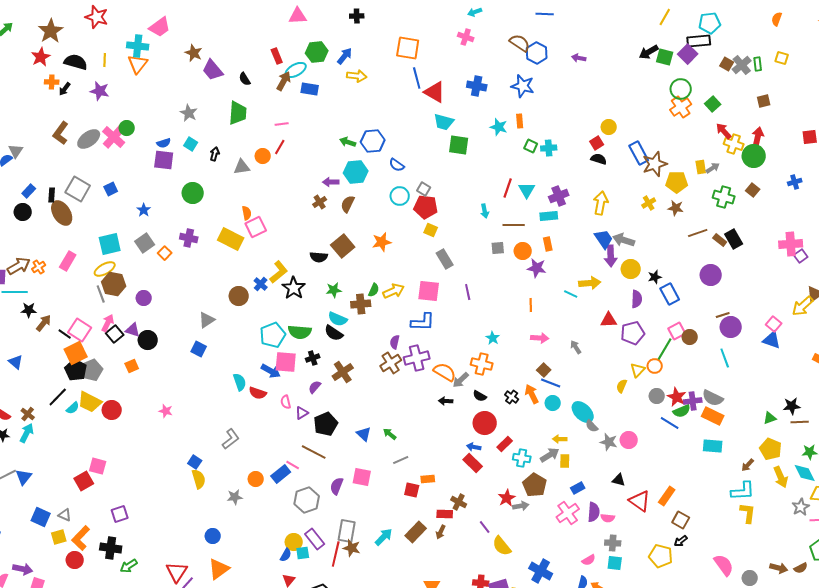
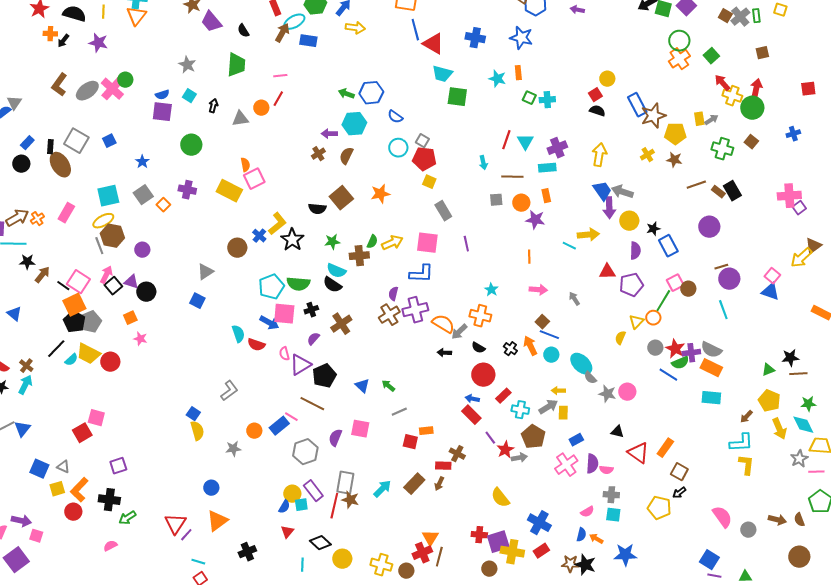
pink star: (166, 411) -> (140, 339), moved
purple triangle: (302, 413) -> (300, 365), size x1.6
purple line: (485, 527) -> (490, 438), moved
brown semicircle: (801, 568) -> (799, 520), turned 96

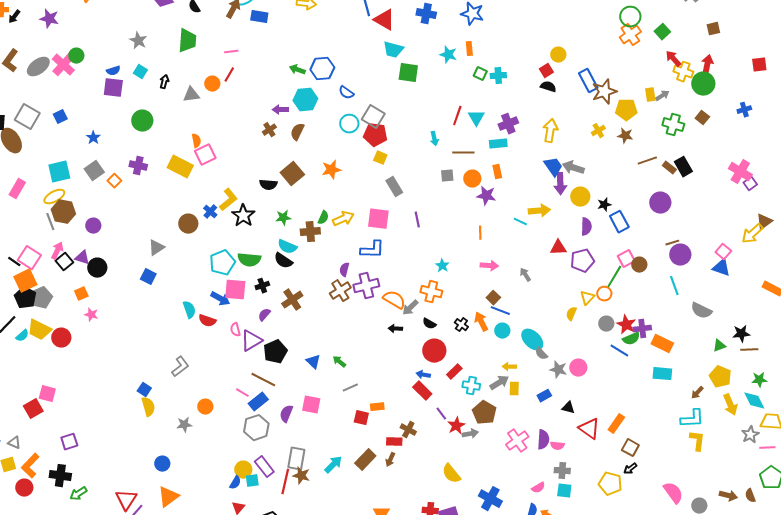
gray square: (422, 141) -> (373, 117), size x1.6
pink cross: (789, 196) -> (740, 172), turned 35
gray semicircle: (711, 350) -> (701, 311), moved
blue rectangle: (279, 426) -> (258, 402), moved
blue rectangle: (576, 440) -> (544, 396), moved

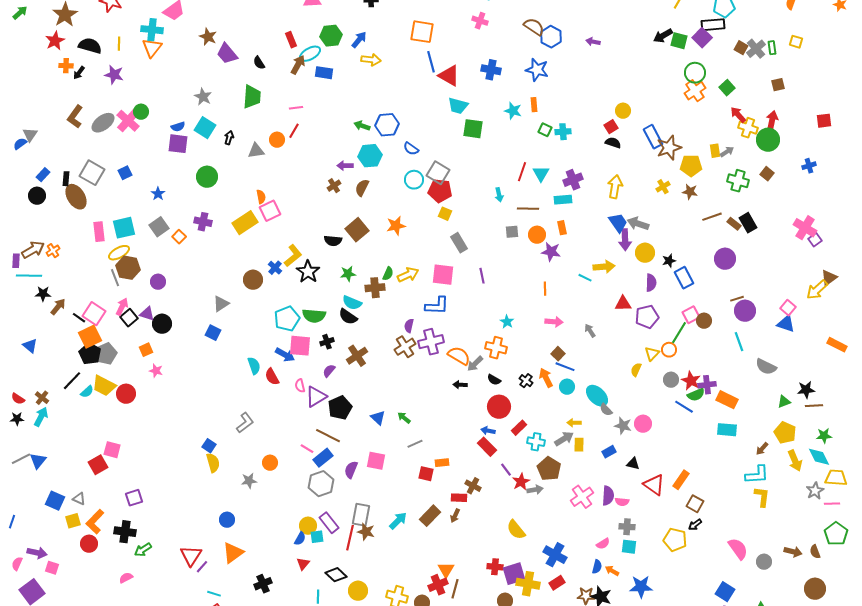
cyan square: (140, 72) -> (205, 128), size x1.5
yellow rectangle: (180, 167) -> (245, 223), turned -60
pink rectangle: (17, 189) -> (99, 232), moved, turned -36
red semicircle: (207, 321) -> (272, 377), turned 42

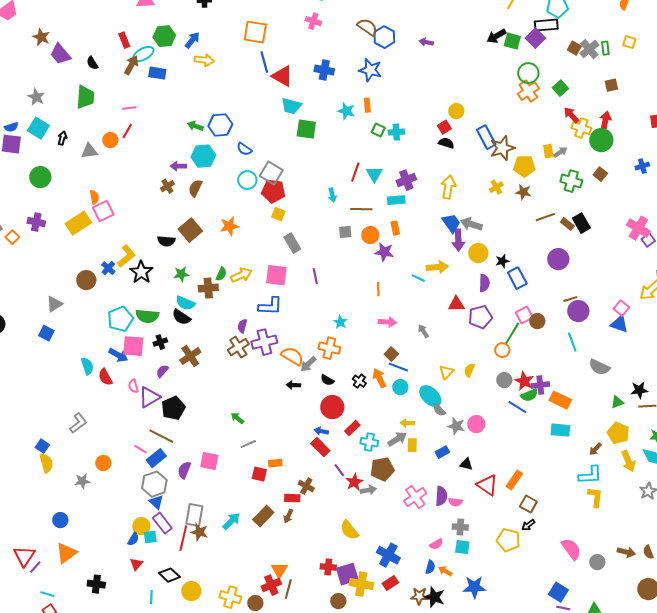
yellow triangle: (652, 354) -> (446, 372), moved
blue triangle: (378, 418) -> (156, 502), moved
brown pentagon: (549, 469) -> (382, 469), turned 30
black cross: (263, 584) -> (96, 584), turned 30

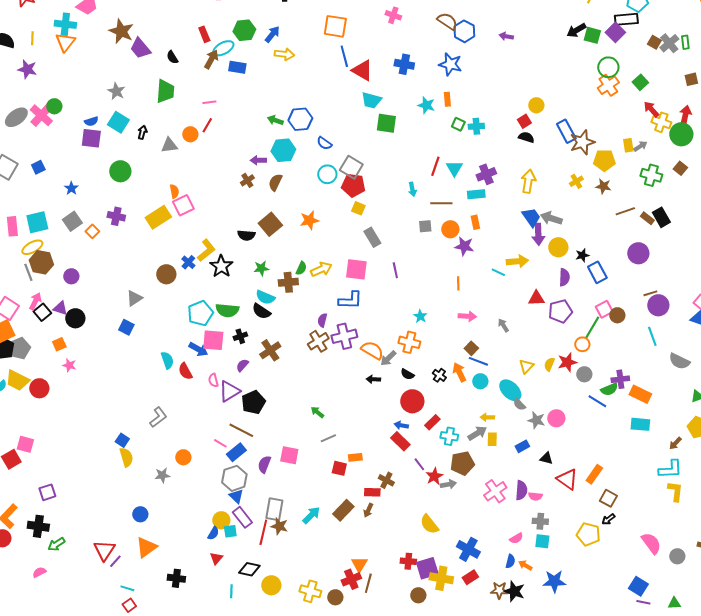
brown star: (41, 37) -> (121, 31), size x1.4
red star: (524, 381) -> (567, 362), moved, turned 30
black diamond: (169, 575) -> (249, 569), turned -30

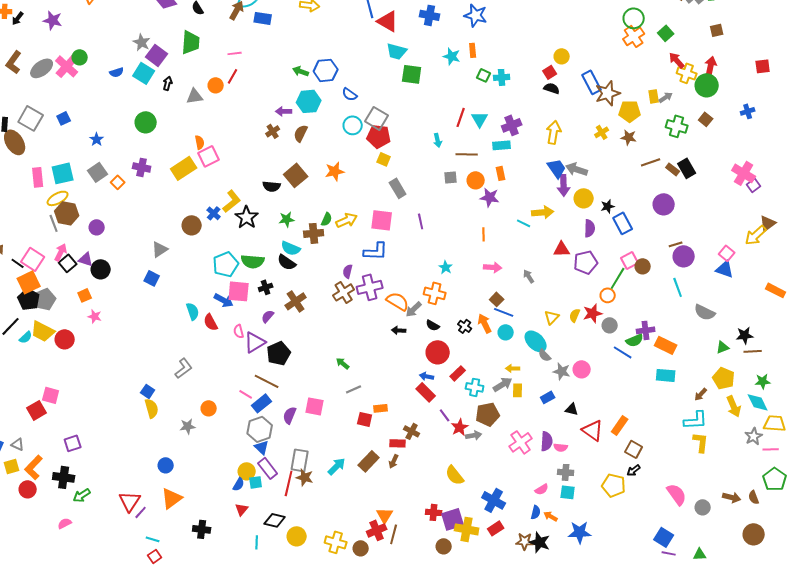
purple square: (91, 138) -> (157, 55), moved, turned 30

